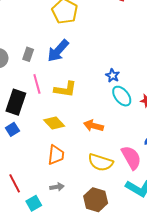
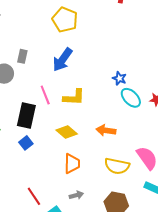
gray rectangle: (28, 54) -> (22, 56), moved

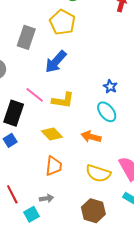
gray rectangle: (22, 56) -> (26, 37), moved, size x1.6
pink line: (45, 95) -> (35, 95), turned -36
cyan ellipse: (131, 98) -> (107, 112), moved
gray arrow: (76, 195) -> (47, 198), moved

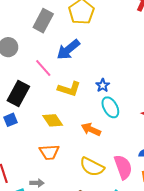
blue star: (110, 87) -> (103, 85), moved
pink line: (35, 95) -> (43, 68), moved
orange trapezoid: (54, 166) -> (49, 152), turned 70

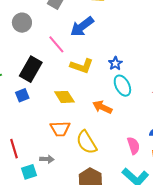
yellow semicircle: (92, 167) -> (87, 142), moved, turned 30
pink semicircle: (123, 167) -> (133, 146), size x0.7

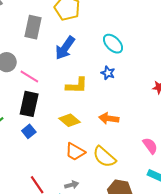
pink line: (56, 44) -> (29, 76), moved
cyan ellipse: (122, 86) -> (113, 44), moved
orange trapezoid: (60, 129) -> (75, 152), turned 50

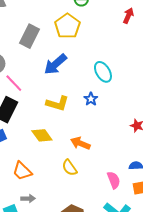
orange trapezoid: (75, 152) -> (22, 171), moved
yellow semicircle: (104, 157) -> (70, 168), moved, size x0.7

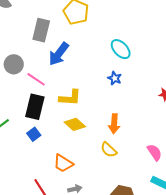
blue arrow: (55, 64) -> (59, 54), moved
yellow L-shape: (57, 103) -> (70, 98), moved
orange arrow: (80, 143) -> (114, 124), turned -96

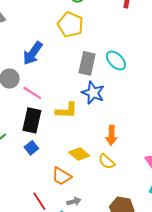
gray rectangle: (41, 30) -> (87, 63), moved
blue arrow: (59, 54) -> (33, 53), moved
blue star: (115, 78) -> (93, 93), moved, size x1.6
yellow diamond: (75, 124) -> (79, 154), moved

